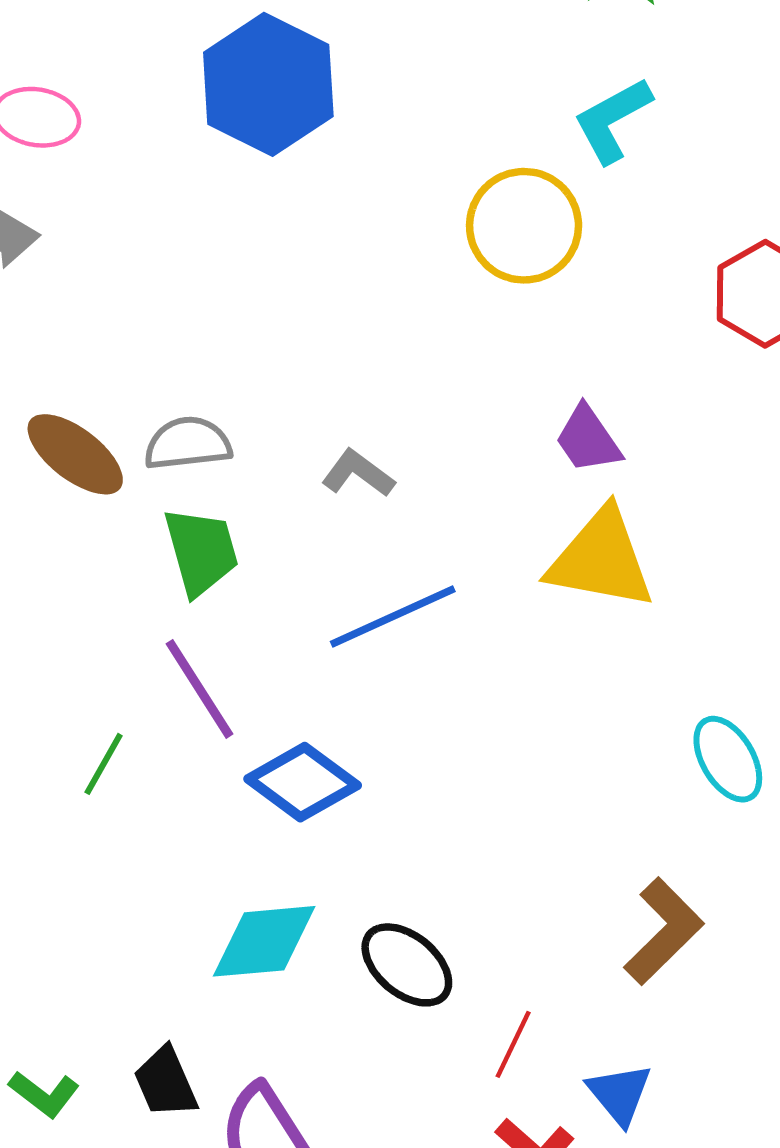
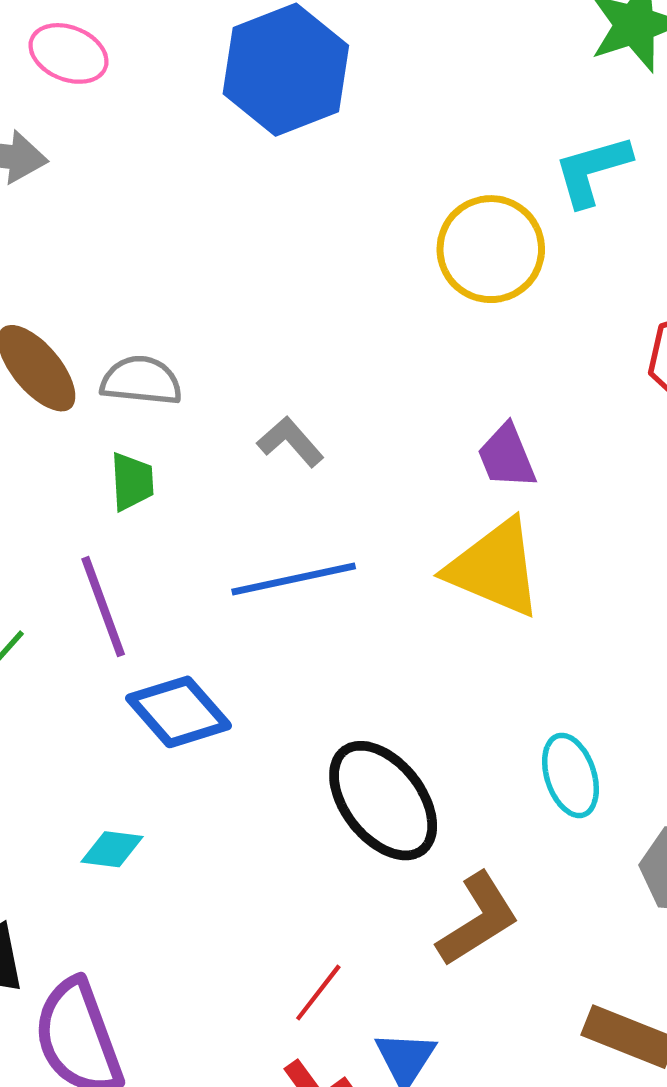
green trapezoid: (201, 551) -> (132, 482), size x0.7
cyan diamond: (264, 941) -> (112, 849), size x0.6
black ellipse: (407, 965) -> (383, 801), moved, size x1.4

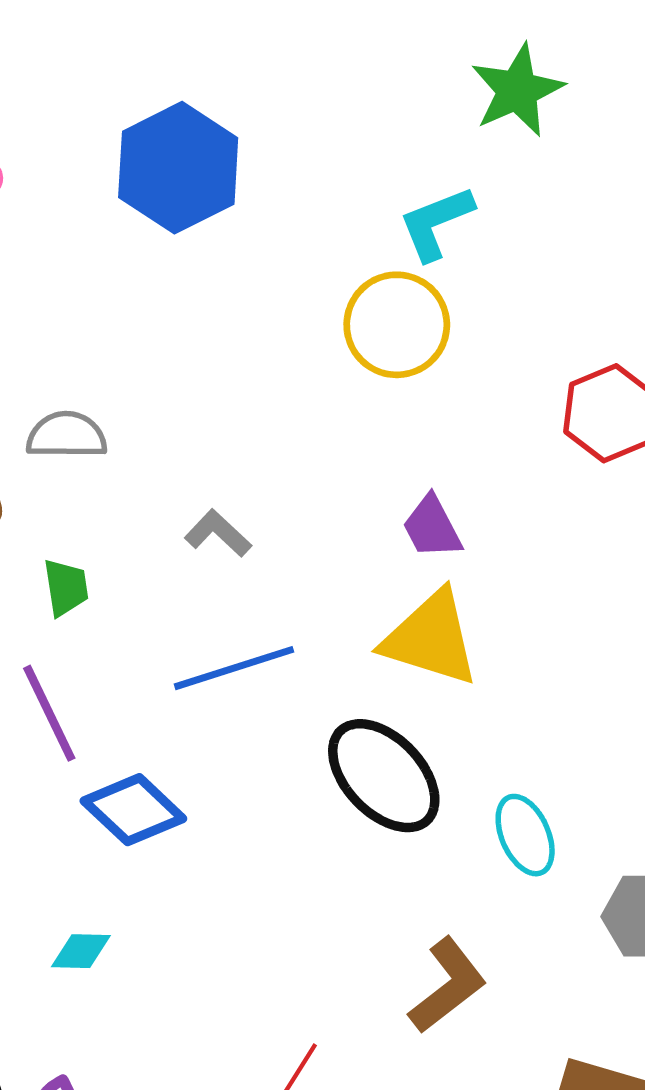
cyan L-shape: (592, 170) -> (436, 223), moved
gray semicircle: (141, 381) -> (67, 435), moved
black ellipse: (383, 801) -> (384, 776), moved

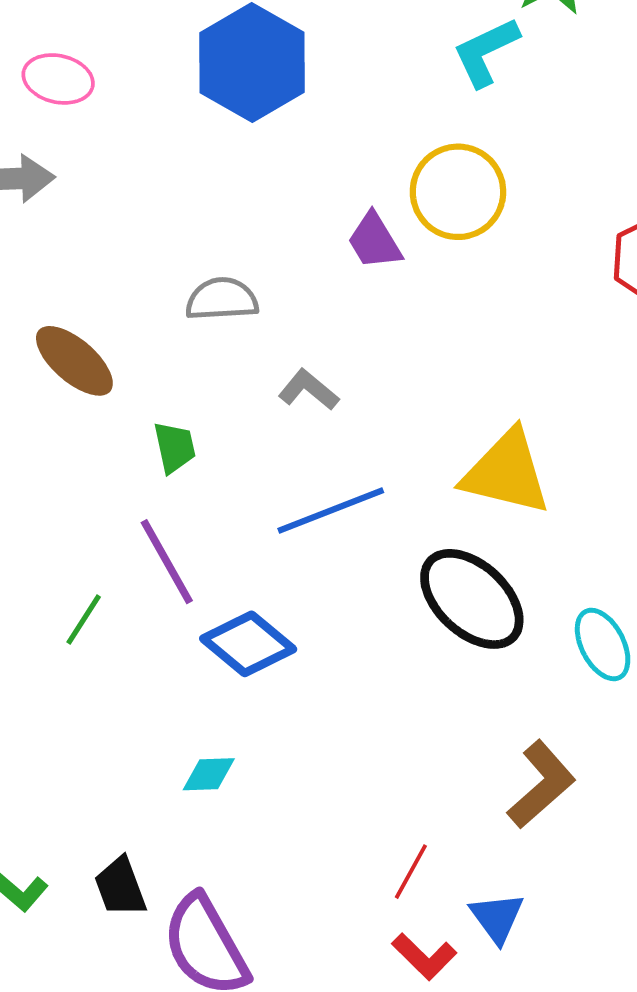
cyan L-shape: (436, 223) -> (486, 52), moved
gray semicircle: (67, 435) -> (222, 299), moved
purple trapezoid: (432, 527) -> (374, 241), moved

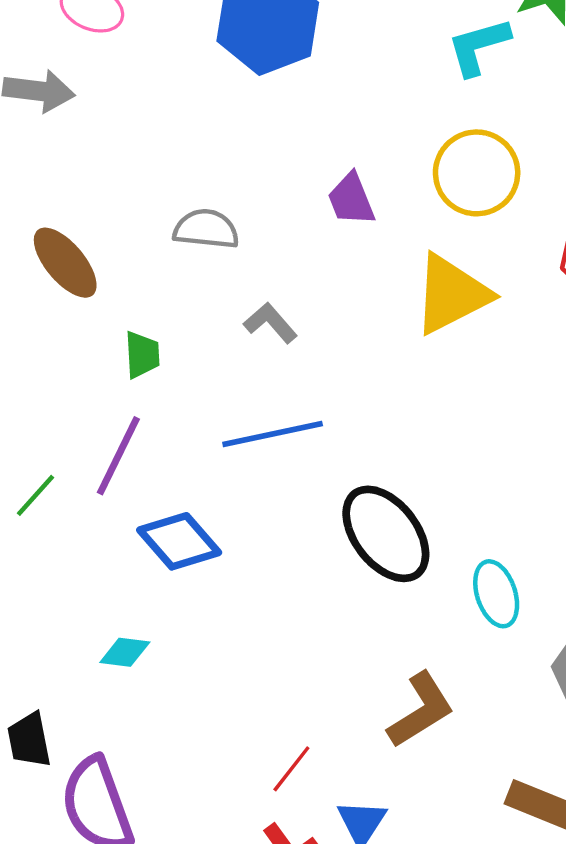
yellow circle: (458, 192) -> (477, 173), moved
yellow triangle: (506, 472) -> (452, 294), moved, turned -50
purple line: (167, 562) -> (118, 456), turned 46

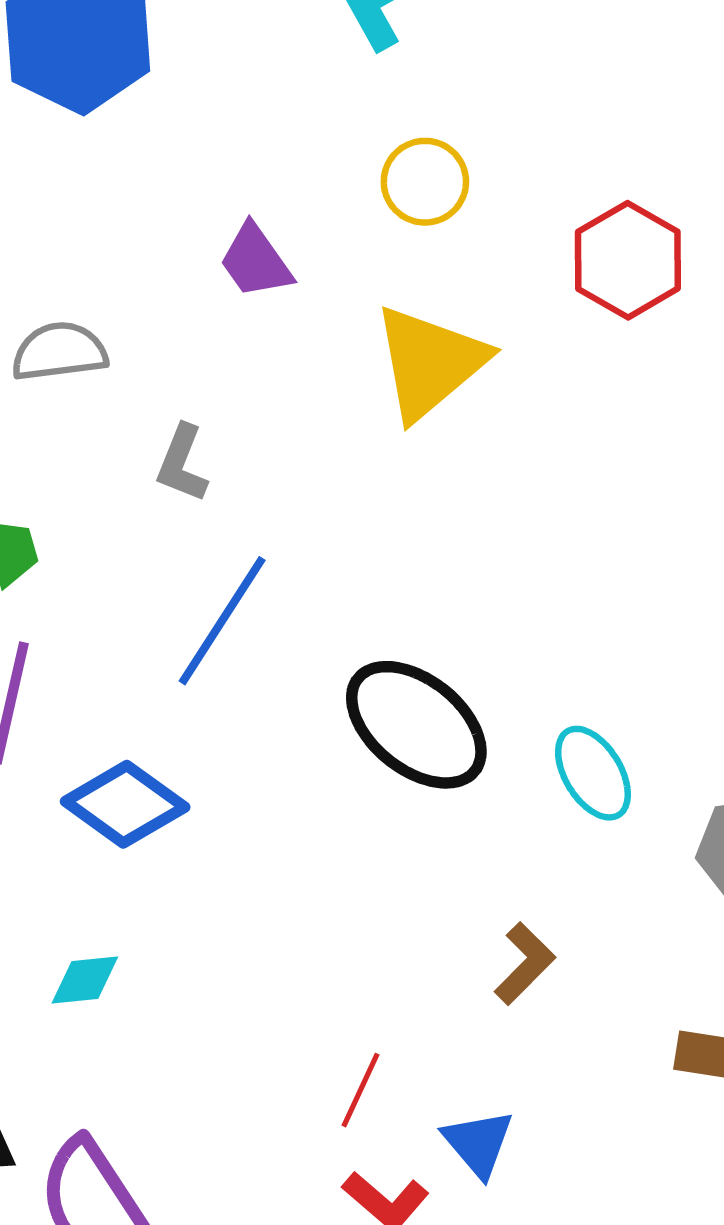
yellow circle: (477, 173) -> (425, 182), size x0.7
gray L-shape: (270, 323) -> (182, 464), turned -104
blue line: (273, 434) -> (222, 621), turned -32
brown L-shape: (421, 710) -> (525, 963), size x0.7

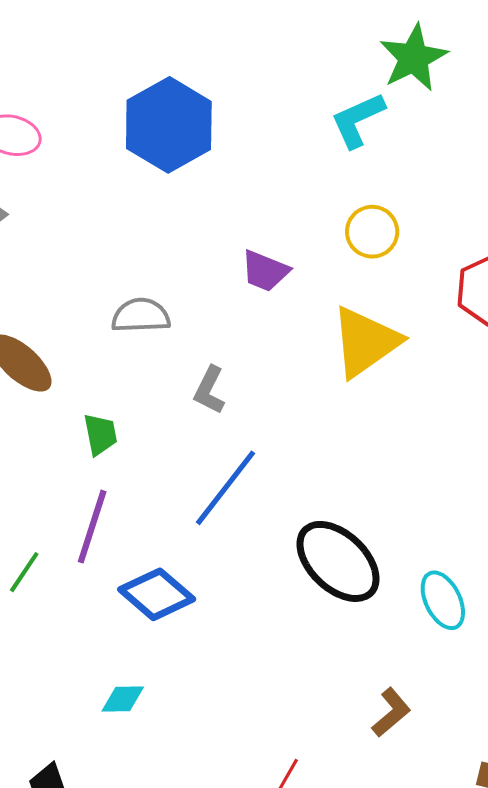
purple trapezoid: (256, 261) -> (265, 271), turned -38

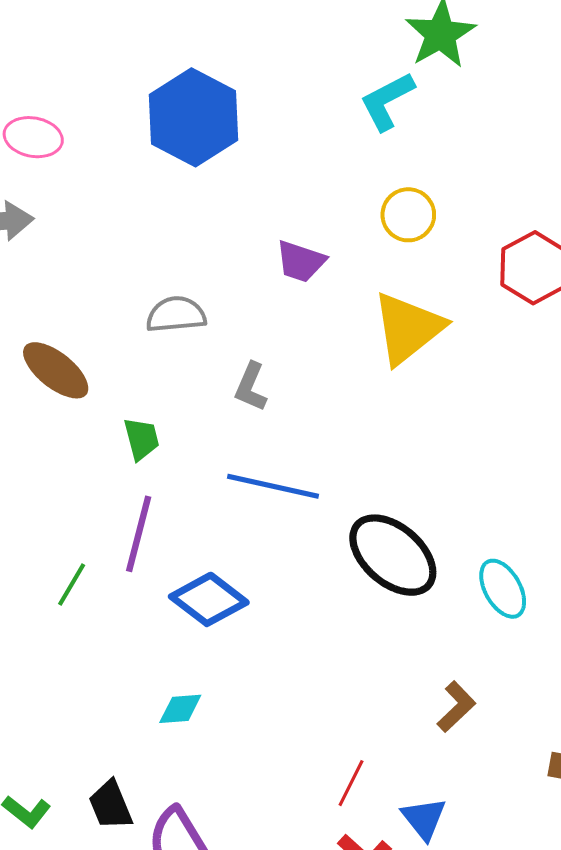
blue line: (225, 488) -> (273, 486), turned 68

